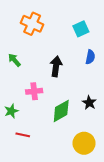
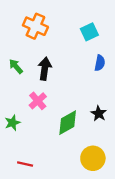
black arrow: (56, 66) -> (45, 69), moved
pink cross: (34, 91) -> (38, 101), turned -35
red line: (23, 135) -> (25, 164), moved

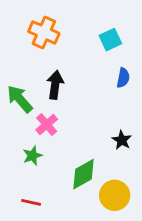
green arrow: (16, 66) -> (20, 99), moved, size x1.5
green star: (12, 123) -> (32, 156), moved
green diamond: (68, 123) -> (83, 174), moved

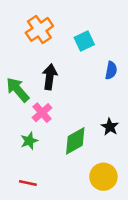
orange cross: (44, 32) -> (39, 29), turned 32
cyan square: (110, 40) -> (84, 41), moved
green diamond: (83, 174) -> (75, 141), moved

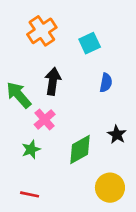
blue semicircle: (111, 70) -> (106, 83), moved

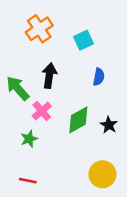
green diamond: (80, 149) -> (78, 120), moved

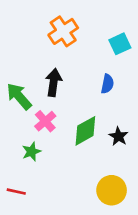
orange cross: (39, 29) -> (63, 31), moved
cyan square: (84, 40) -> (120, 44), moved
red line: (28, 181) -> (16, 192), moved

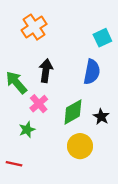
orange cross: (63, 31) -> (34, 27), moved
blue semicircle: (107, 84) -> (92, 72), size x1.5
yellow circle: (112, 190) -> (80, 146), moved

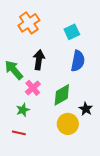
cyan square: (102, 38) -> (72, 32), moved
black star: (101, 117) -> (86, 109), moved
red line: (14, 164) -> (19, 133), moved

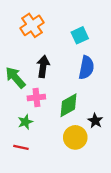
pink cross: (33, 88) -> (36, 97), turned 35

